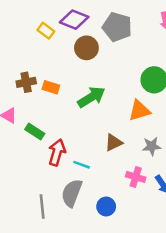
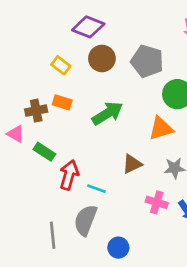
gray pentagon: (117, 27) -> (147, 61), moved
yellow rectangle: (46, 31) -> (61, 65), moved
brown cross: (26, 82) -> (36, 111), moved
blue circle: (106, 206) -> (118, 248), moved

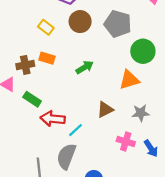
green arrow: (107, 113) -> (85, 67), size x0.7
red arrow: (69, 175) -> (53, 119), turned -100
cyan line: (96, 189) -> (76, 130), turned -63

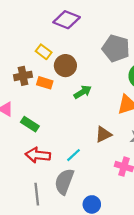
brown circle: (80, 22) -> (65, 66), moved
brown cross: (25, 65) -> (23, 76), moved
red arrow: (53, 119) -> (38, 155), moved

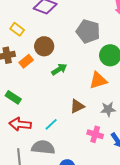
yellow rectangle: (44, 52) -> (17, 29), moved
orange rectangle: (45, 83) -> (26, 61), turned -56
gray semicircle: (64, 181) -> (43, 147), turned 75

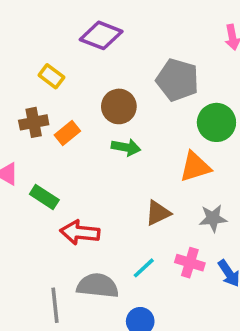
brown circle: (44, 46) -> (119, 106), moved
green arrow: (59, 69) -> (126, 147), turned 42
red arrow: (20, 124) -> (80, 232), moved
cyan line: (51, 124) -> (144, 268), moved

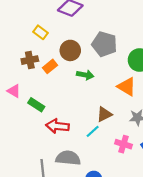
gray pentagon: (177, 80) -> (104, 44), moved
brown circle: (119, 106) -> (70, 50), moved
orange triangle: (195, 167) -> (127, 87), turned 48
cyan line: (144, 268) -> (93, 131), moved

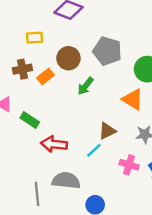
yellow rectangle: (40, 32) -> (35, 38), turned -40
green arrow: (85, 75) -> (85, 86), turned 119

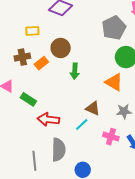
gray pentagon: (107, 51) -> (114, 28), moved, turned 30
green arrow: (85, 86) -> (75, 71), turned -35
brown triangle: (107, 131) -> (93, 108), turned 49
gray semicircle: (66, 181) -> (59, 150), turned 85

